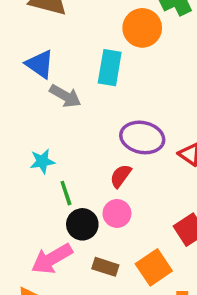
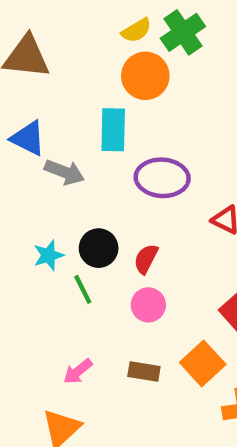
purple ellipse: (142, 137) -> (162, 178), moved
black circle: (82, 224) -> (99, 248), moved
pink arrow: (52, 259) -> (78, 371), size x0.6

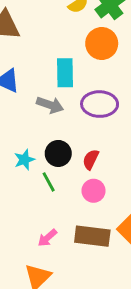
orange circle: (145, 76) -> (102, 43), moved
gray arrow: (65, 172) -> (50, 105), moved
brown rectangle: (144, 371) -> (92, 236), size x1.6

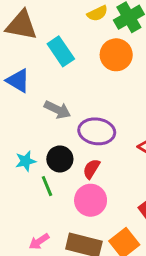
cyan rectangle: (65, 73) -> (61, 51), moved, turned -40
purple ellipse: (100, 104) -> (97, 131), moved
pink circle: (94, 191) -> (91, 200), size x1.4

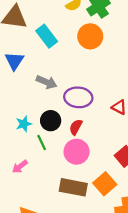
blue triangle: (18, 81) -> (14, 61), turned 36
pink arrow: (39, 242) -> (20, 167), moved

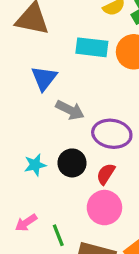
cyan rectangle: (47, 36) -> (92, 47), moved, turned -50
blue triangle: (14, 61) -> (44, 78), moved
green line: (42, 143) -> (58, 235), moved

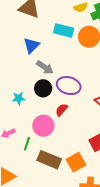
black circle: (72, 163) -> (43, 88), moved
pink circle: (104, 208) -> (43, 126), moved
green line: (58, 235) -> (27, 144), turned 32

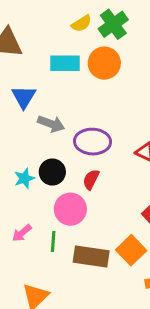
black circle: (43, 88) -> (52, 172), moved

